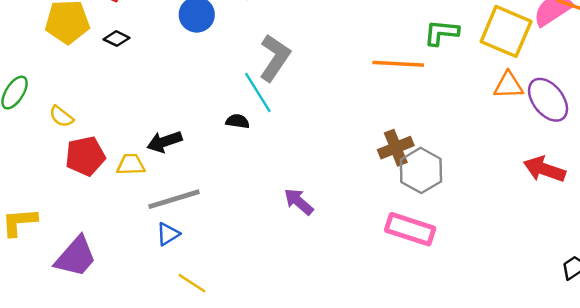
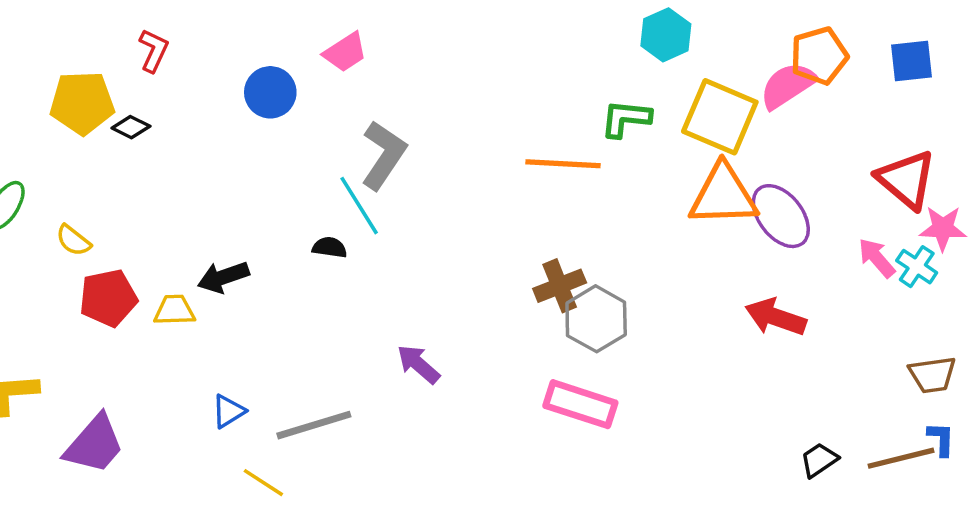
black diamond: (116, 39) -> (131, 127), moved
orange triangle: (508, 85) -> (723, 195), size x1.6
gray line: (174, 199) -> (314, 425), moved

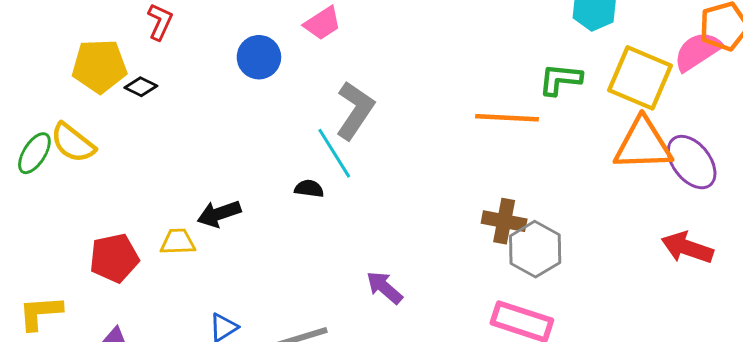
yellow semicircle: (73, 240) -> (73, 143), moved, size x1.5
brown cross: (560, 286) -> (504, 221), turned 33
red pentagon: (108, 298) -> (114, 258), moved

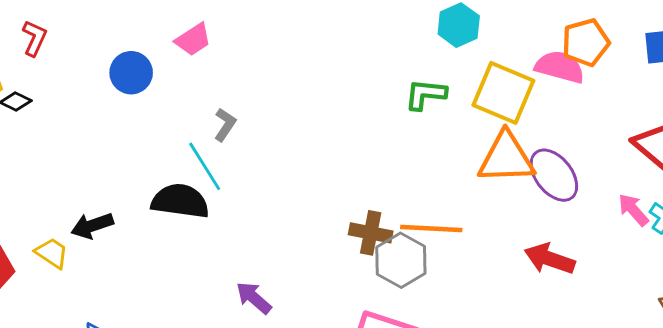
pink semicircle: (698, 51) -> (560, 67), turned 48
gray L-shape: (355, 110) -> (225, 125), size x0.6
orange line: (507, 118) -> (431, 229), moved
black semicircle: (309, 189) -> (180, 201), size x2.0
yellow trapezoid: (178, 242) -> (52, 253), turned 36

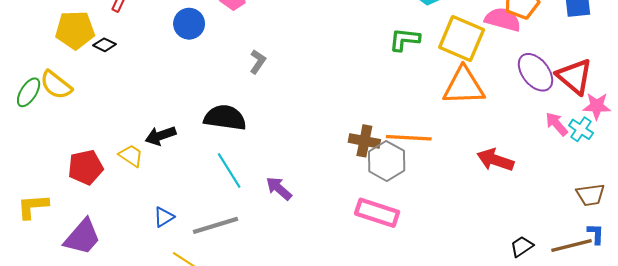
cyan line: (205, 166) -> (229, 170), moved
purple ellipse: (554, 175) -> (535, 72), moved

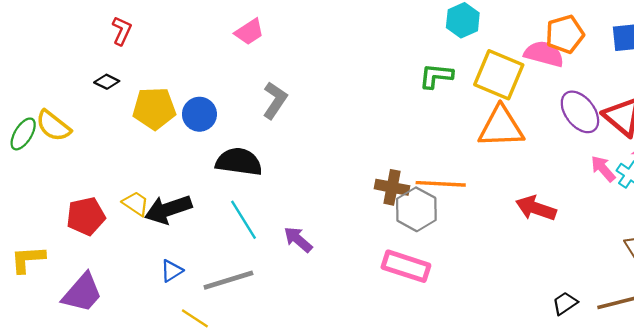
blue circle: (189, 24) -> (199, 114), moved
yellow pentagon: (75, 30) -> (154, 108), moved
gray L-shape: (258, 62) -> (275, 100), size x1.4
black arrow: (161, 136) -> (168, 209), moved, size x1.4

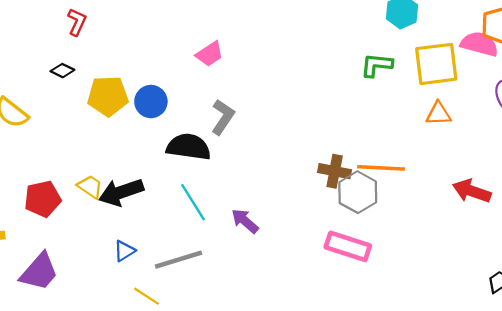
pink trapezoid: (249, 32) -> (210, 54), moved
yellow square: (499, 75) -> (436, 64), turned -30
gray L-shape: (275, 100) -> (223, 117), moved
orange triangle: (501, 127) -> (438, 114), size x0.6

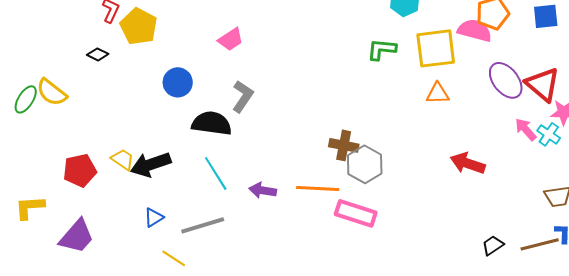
yellow pentagon: (108, 96) -> (139, 26), moved, turned 30
orange line: (381, 168) -> (318, 188), moved
purple arrow: (245, 221) -> (263, 190), turned -32

